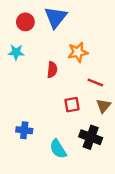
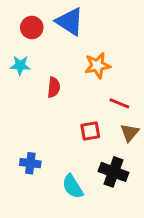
blue triangle: (56, 17) -> (70, 22), turned -35
red semicircle: (52, 70) -> (54, 87), moved

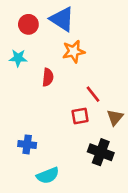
orange star: (97, 65) -> (74, 51), moved
red line: (119, 103) -> (93, 94), moved, turned 30
cyan semicircle: (73, 187) -> (48, 175), moved, turned -80

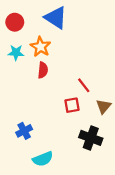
red circle: (28, 24) -> (15, 22), moved
orange star: (74, 51) -> (40, 47), moved, turned -30
blue cross: (27, 144) -> (24, 131), turned -35

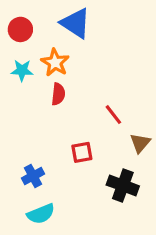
red square: (72, 105) -> (82, 152), moved
cyan semicircle: (43, 159) -> (41, 214), moved

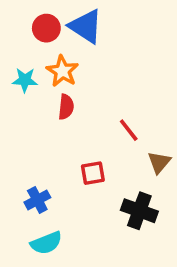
red circle: (20, 29) -> (46, 28), moved

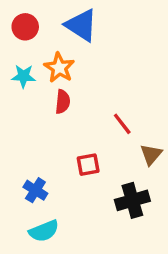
red circle: (46, 28) -> (25, 27), moved
blue cross: (37, 200) -> (35, 190), turned -30
black cross: (139, 211) -> (132, 200), turned -36

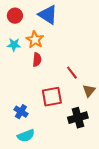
red square: (88, 165) -> (52, 97), size x1.5

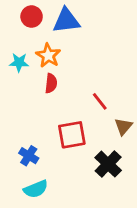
blue triangle: (48, 15) -> (66, 21), turned -40
red circle: (15, 16) -> (32, 17), moved
black cross: (78, 118) -> (108, 164), turned -30

